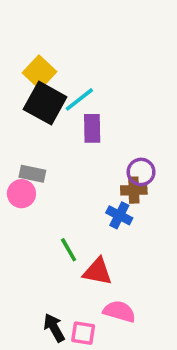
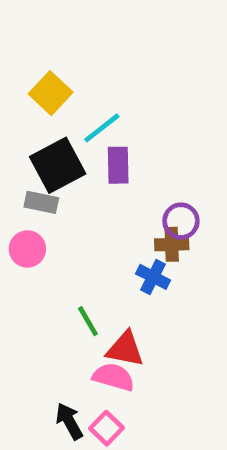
black square: (45, 103) -> (58, 165), moved, turned 33
gray rectangle: (32, 174) -> (41, 202), moved
pink semicircle: (119, 311) -> (114, 377), moved
pink square: (83, 333) -> (107, 428), turned 35

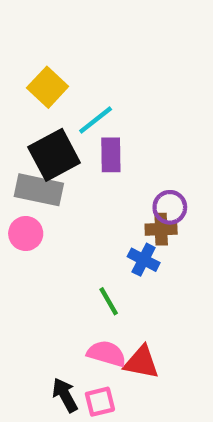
gray rectangle: (41, 202) -> (39, 190), size x1.5
green line: (88, 321) -> (109, 301), moved
red triangle: (125, 349) -> (141, 362), moved
pink square: (107, 428) -> (100, 402), turned 32

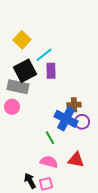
purple circle: (170, 207) -> (82, 122), moved
blue cross: (144, 260) -> (66, 119), size x1.6
red triangle: (141, 362) -> (76, 160), moved

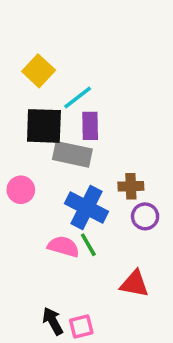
black square: (25, 71) -> (44, 126), turned 30
gray rectangle: (18, 87) -> (72, 154), moved
blue cross: (66, 119) -> (86, 208), moved
pink semicircle: (49, 162) -> (63, 247), moved

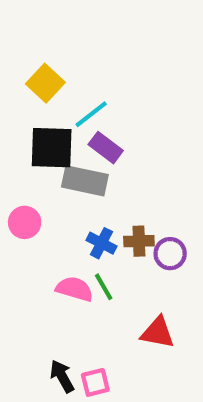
purple rectangle: (90, 126) -> (106, 148), turned -52
brown cross: (131, 186) -> (139, 241), moved
blue cross: (86, 208) -> (102, 243), size x0.6

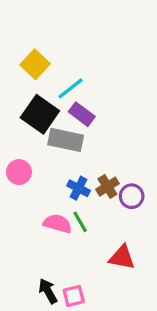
black square: (52, 148) -> (40, 114), turned 33
brown cross: (139, 241) -> (107, 187), turned -30

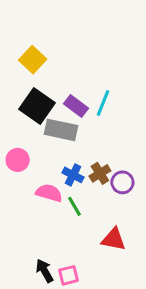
cyan line: (70, 88) -> (103, 103), moved, turned -30
pink semicircle: (58, 224) -> (49, 193), moved

